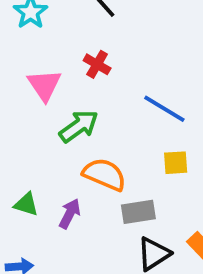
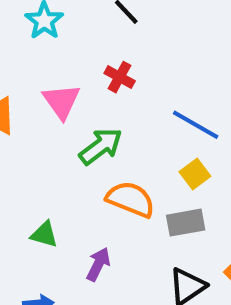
yellow square: (176, 163) -> (195, 174), moved, turned -32
gray rectangle: (138, 212) -> (186, 223), moved
purple arrow: (70, 214) -> (98, 264), moved

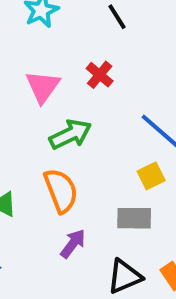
orange semicircle: (131, 199) -> (61, 191), moved, turned 36
purple arrow: (98, 264) -> (73, 244), moved

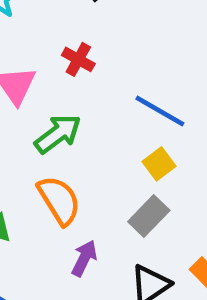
gray rectangle: (134, 218) -> (149, 216), turned -36

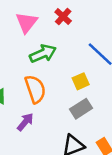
yellow square: (159, 164) -> (81, 81), moved
purple arrow: (84, 258) -> (25, 122), moved

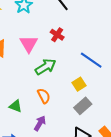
orange semicircle: (35, 89) -> (44, 96), size x0.7

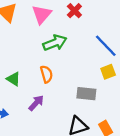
yellow square: (79, 84) -> (108, 72), moved
gray rectangle: (83, 106) -> (86, 94), turned 36

